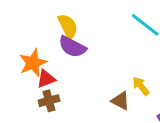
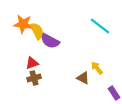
yellow semicircle: (68, 26) -> (37, 31), moved
orange star: (33, 63) -> (23, 24), moved, turned 30

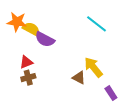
yellow semicircle: (37, 31) -> (31, 29), turned -36
yellow arrow: (97, 68) -> (93, 67), size x1.5

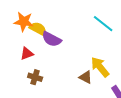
red triangle: (26, 62) -> (27, 54), moved
brown cross: (28, 78) -> (35, 77), turned 32

